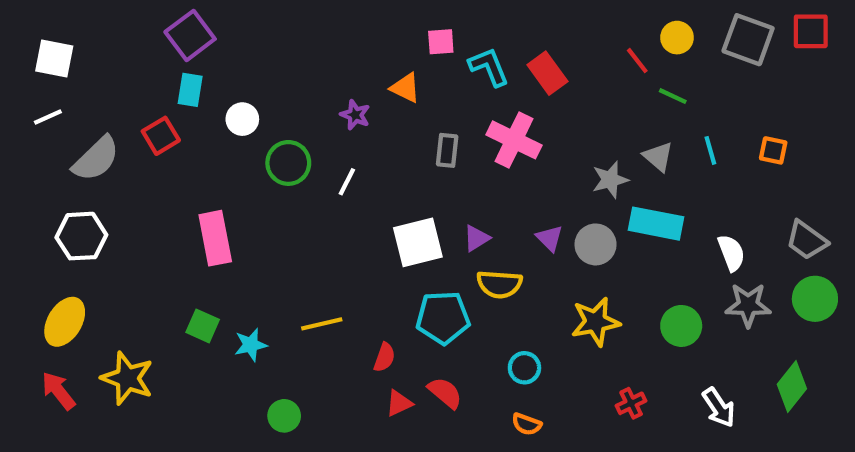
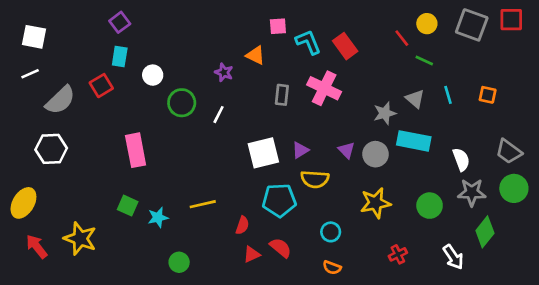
purple square: (190, 35) -> (120, 22), size x0.7
yellow ellipse: (65, 322) -> (23, 203), moved
green diamond: (792, 387) -> (485, 232), moved

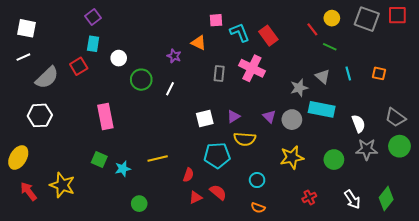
white square: (263, 153) -> (205, 119), size x0.7
green diamond: (485, 232) -> (386, 198), moved

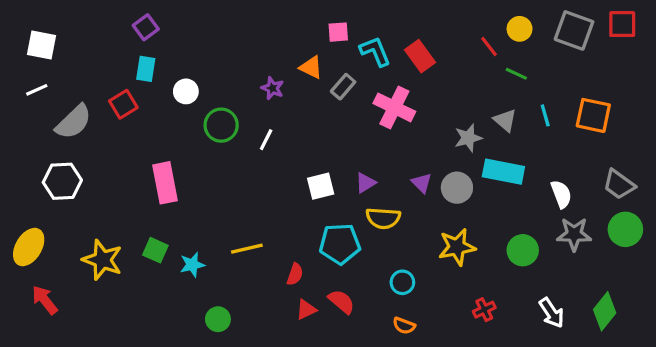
gray rectangle: (219, 73) -> (343, 87), moved, turned 35
orange square: (379, 73) -> (593, 115), size x1.6
yellow star: (62, 185) -> (102, 260), moved

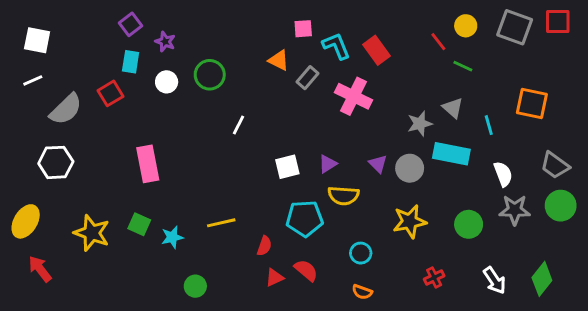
purple star: (272, 88) -> (165, 42), moved
cyan line: (545, 115) -> (489, 125), moved
green circle: (221, 125) -> (210, 75), moved

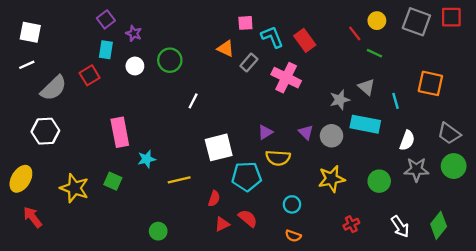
white square: (287, 167) -> (219, 147), moved, size x1.4
white semicircle: (503, 174) -> (407, 140), turned 42
cyan star: (172, 237) -> (147, 159), moved

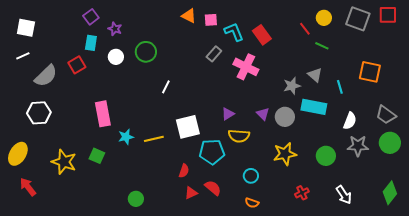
orange triangle: (226, 49) -> (189, 16), moved
yellow line: (179, 180) -> (154, 139), moved
green diamond: (439, 225) -> (390, 193), moved

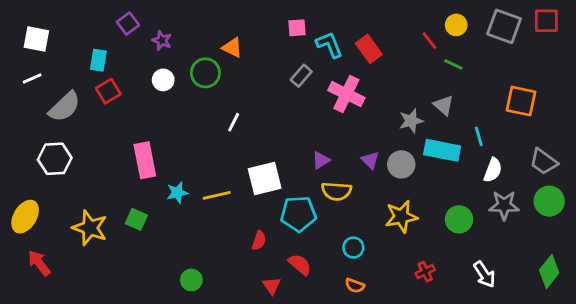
orange triangle: (189, 16) -> (232, 48), moved
cyan rectangle: (91, 43) -> (98, 60), moved
cyan line: (340, 87) -> (479, 136), moved
red triangle: (191, 193) -> (272, 286), moved, turned -40

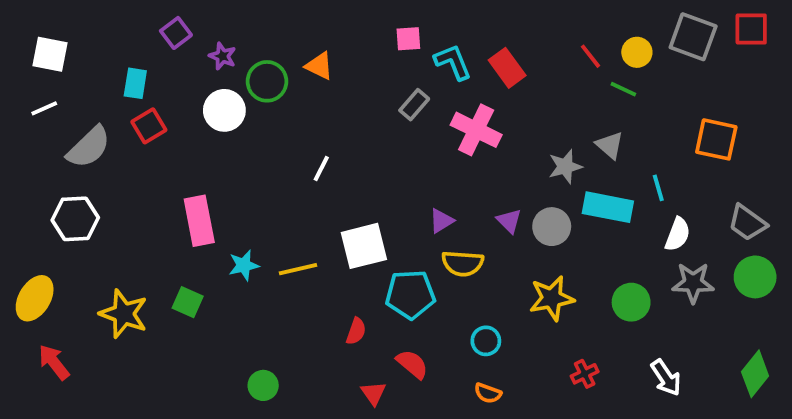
yellow circle: (456, 25) -> (637, 52), moved
green circle: (205, 73) -> (267, 81), moved
white circle: (163, 80) -> (224, 110), size x1.4

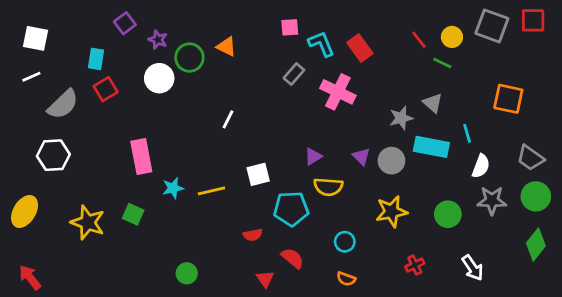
white square: (364, 246) -> (258, 174), size x0.7
red semicircle: (356, 331) -> (253, 235), turned 60
red arrow: (54, 362) -> (30, 277), moved
green diamond: (755, 374) -> (536, 244), moved

